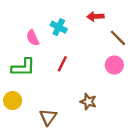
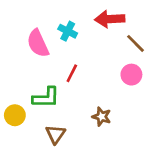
red arrow: (95, 16) -> (110, 19), size x1.5
pink semicircle: (33, 38) -> (38, 43), size x1.5
green L-shape: (23, 67) -> (46, 98), moved

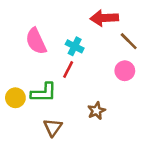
cyan cross: (68, 31) -> (75, 46), moved
yellow circle: (15, 115) -> (15, 98), moved
brown star: (102, 117) -> (96, 111), turned 30

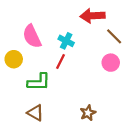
yellow circle: (15, 98) -> (14, 59), moved
brown star: (96, 111) -> (88, 113), moved
brown triangle: (53, 127) -> (35, 113), moved, turned -36

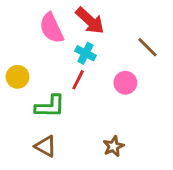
red arrow: (92, 16) -> (90, 21), moved, turned -135
pink semicircle: (32, 36) -> (51, 28), moved
pink circle: (111, 63) -> (125, 83), moved

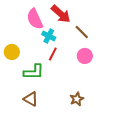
brown line: (148, 47) -> (82, 32), moved
cyan cross: (85, 53) -> (49, 36), moved

